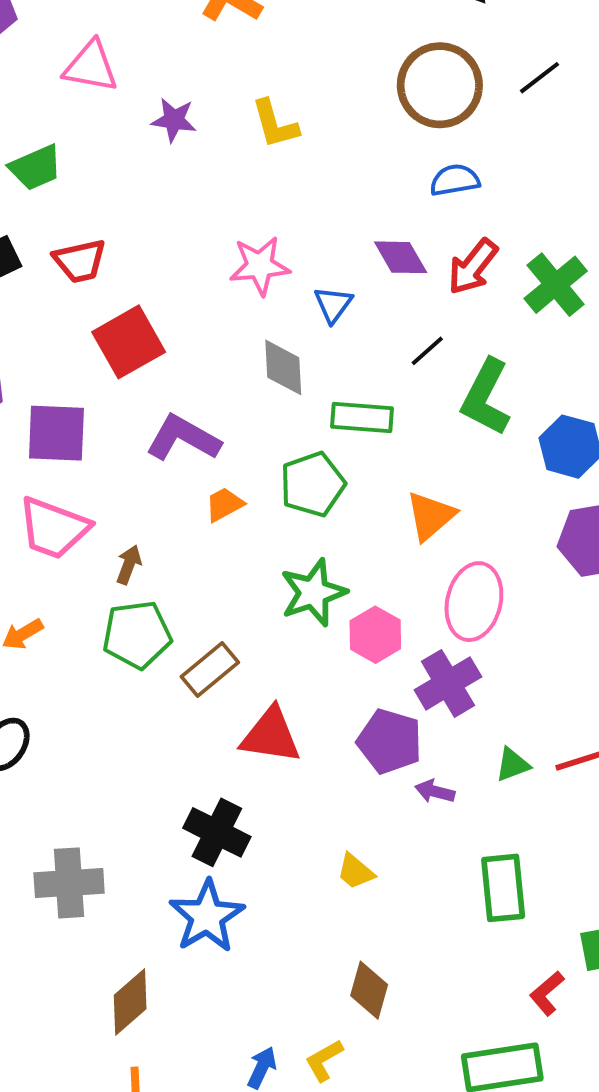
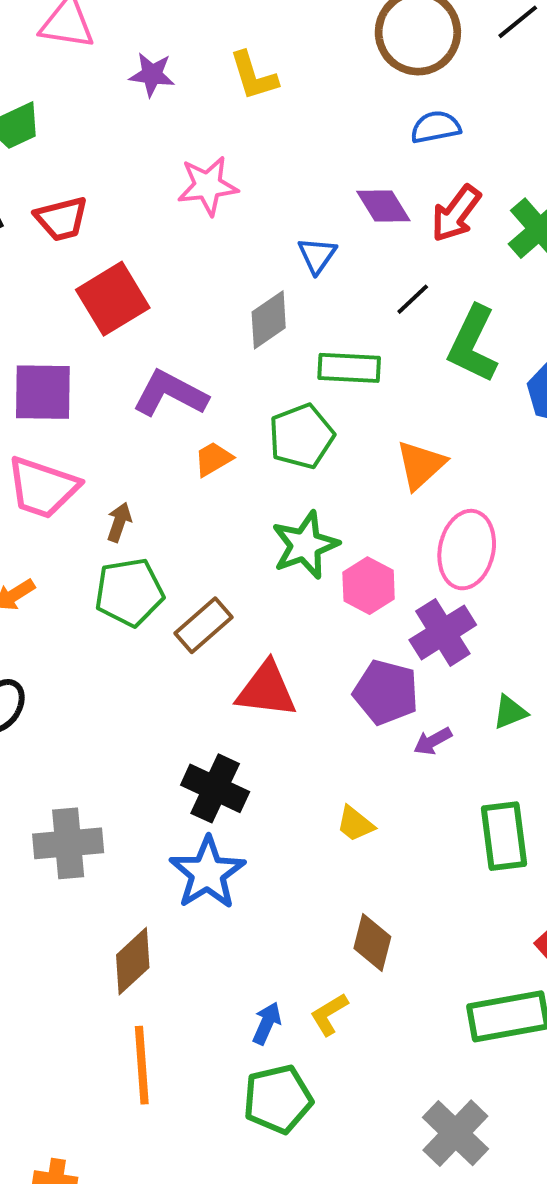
pink star: (260, 266) -> (208, 186), moved
gray diamond: (283, 367) -> (269, 320), turned 60
purple arrow: (435, 791) -> (433, 741), turned -42

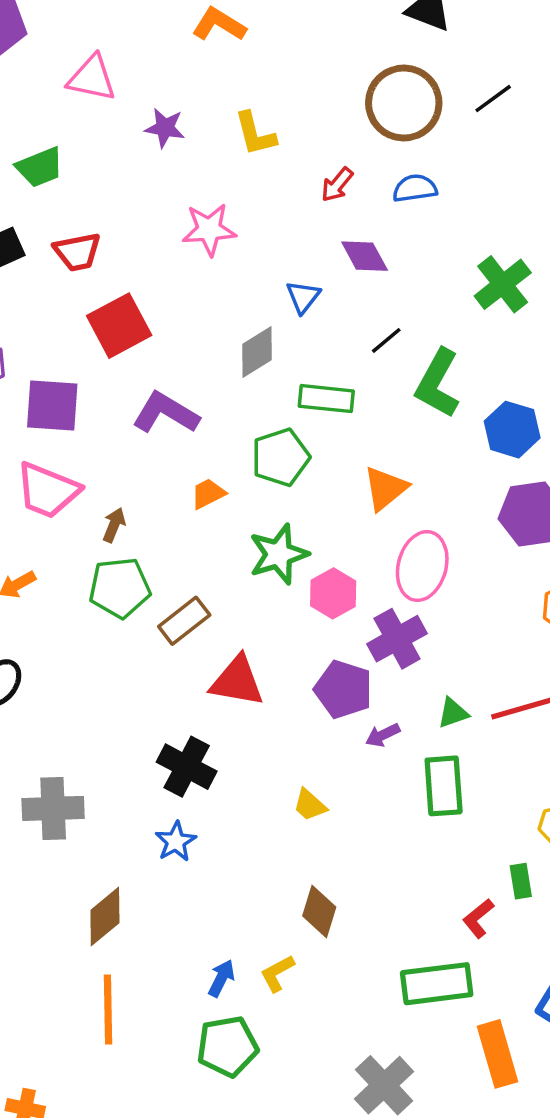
red arrow: (456, 213) -> (337, 185), moved, size x0.7
orange trapezoid: (213, 459) -> (208, 494), moved
green rectangle: (504, 836) -> (444, 786), moved
blue star: (207, 873) -> (176, 842), size x0.6

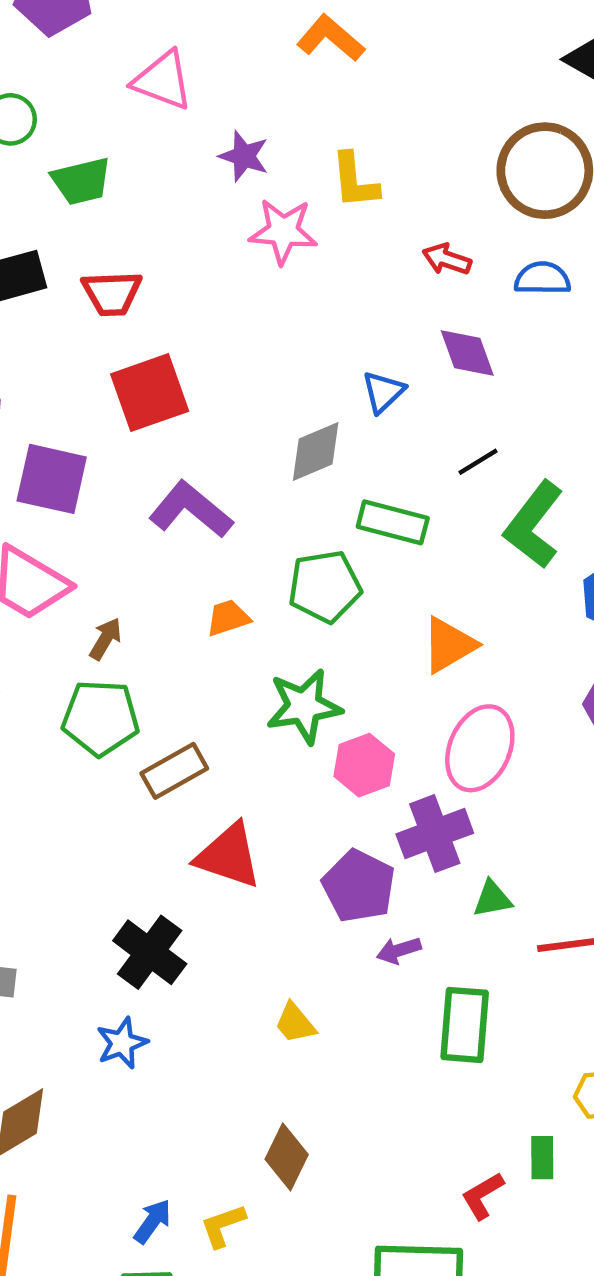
red arrow: (337, 185) -> (447, 259), turned 60
pink star: (209, 230) -> (283, 231), moved
green triangle: (453, 713) -> (492, 899), moved

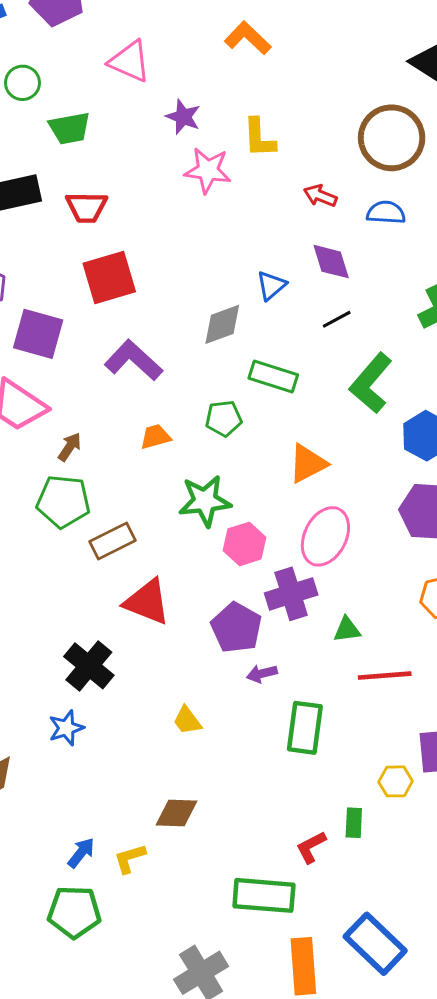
black line: (478, 462) -> (337, 319), moved
green pentagon: (325, 586) -> (224, 418), size x0.7
green triangle: (492, 899) -> (347, 630), moved
brown diamond: (287, 1157) -> (176, 813), turned 63

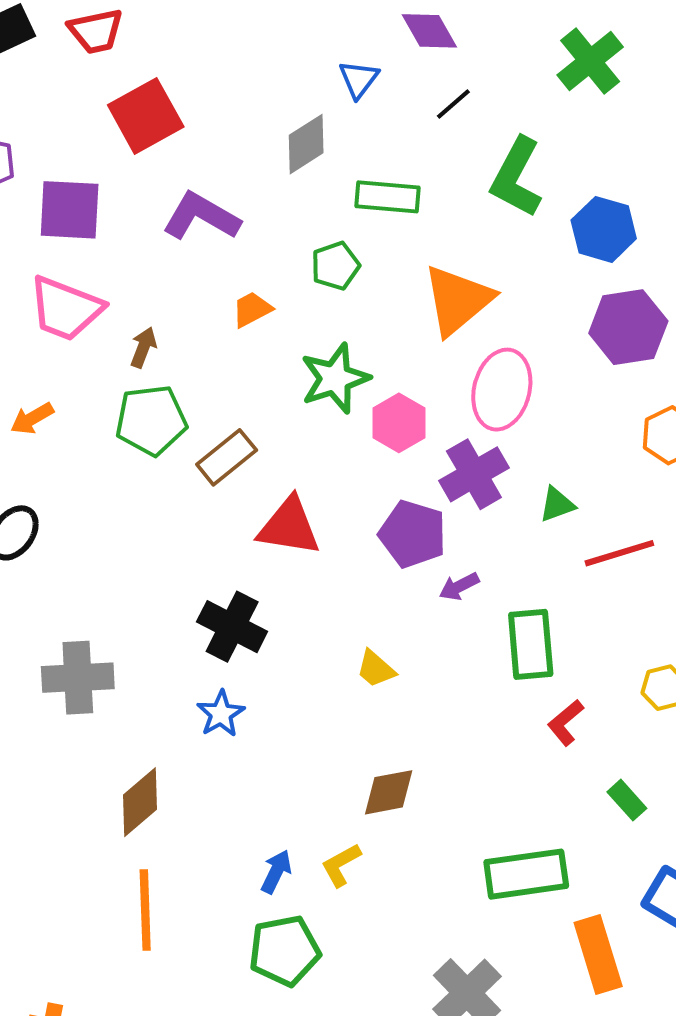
orange triangle: (308, 464) -> (458, 300), size x1.4
green rectangle: (354, 823) -> (627, 800), moved, turned -32
red L-shape: (311, 847) -> (566, 723), moved

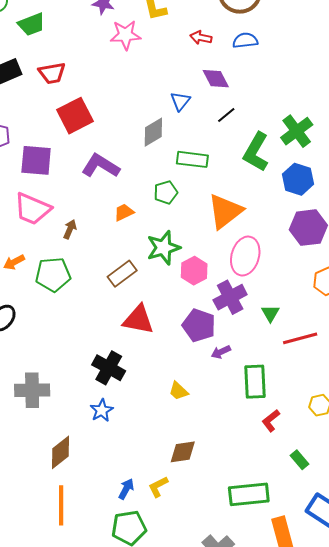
green cross: (590, 61) -> (297, 131), moved
green pentagon: (151, 420) -> (53, 274), moved
brown rectangle: (227, 457) -> (122, 274), moved
green triangle: (557, 504) -> (270, 313), turned -42

